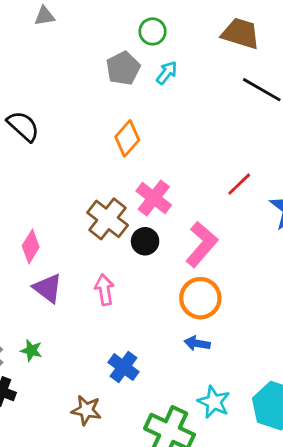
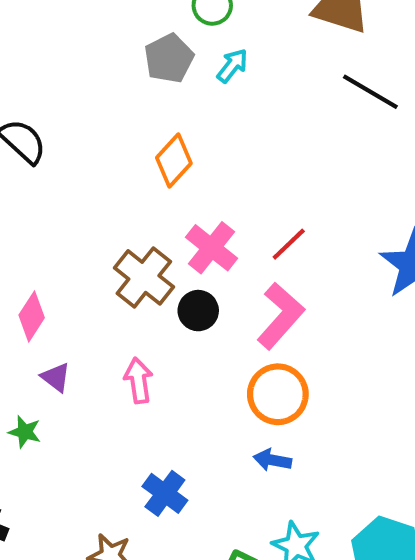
red line: (239, 184) -> (289, 244), moved
purple triangle: (48, 288) -> (56, 377), size x0.7
green star: (31, 350) -> (25, 432), moved

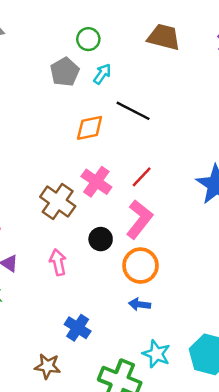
black line: (370, 92) -> (133, 111), moved
orange diamond: (174, 161) -> (90, 128), moved, turned 40
black circle: (198, 311) -> (101, 239), moved

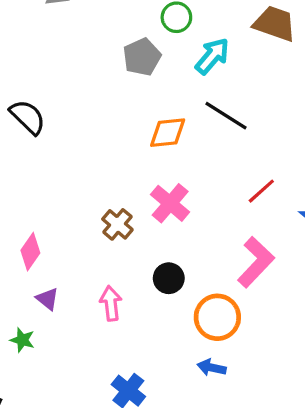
cyan arrow: (102, 74) -> (212, 56), moved, size x1.4
red line: (142, 177) -> (261, 191), moved
brown cross: (58, 202) -> (117, 224), size x0.7
pink L-shape: (139, 219) -> (256, 262), moved

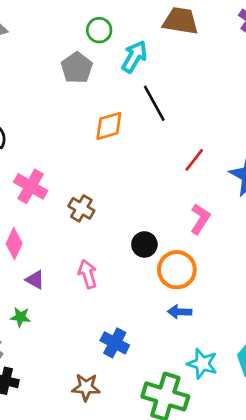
black line: (226, 116) -> (154, 103), turned 39
pink cross: (170, 203) -> (31, 186), moved
pink L-shape: (256, 262) -> (200, 219), size x0.7
black circle: (169, 278) -> (144, 244), moved

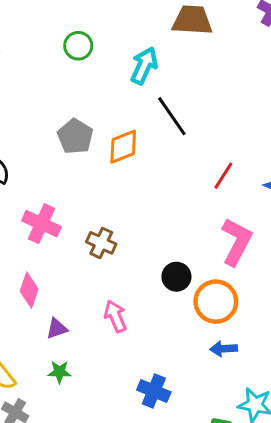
green circle: (99, 30) -> (78, 46), moved
gray pentagon: (77, 68) -> (75, 136), moved
pink L-shape: (200, 219) -> (237, 242), size x1.4
purple triangle: (35, 280) -> (57, 329), turned -42
green star: (20, 317) -> (59, 372), moved

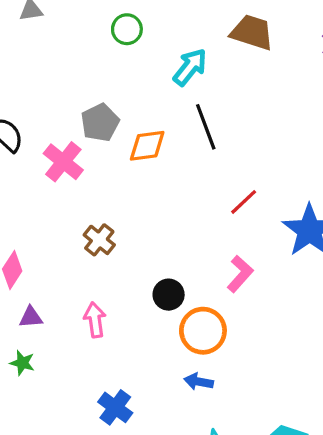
pink cross: (41, 224) -> (63, 162), moved
pink L-shape: (237, 242) -> (240, 274), size x0.7

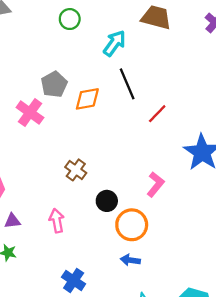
red line: (244, 202) -> (157, 114), moved
brown cross: (99, 240) -> (76, 170), moved

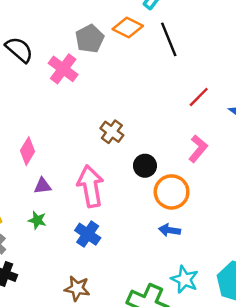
orange diamond: (87, 99) -> (128, 28), moved, turned 36
red line: (157, 114) -> (199, 97), moved
pink arrow: (57, 221) -> (90, 186), size x1.6
blue cross: (74, 281) -> (88, 234), moved

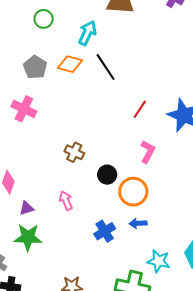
gray pentagon: (90, 39) -> (35, 67), moved
pink arrow: (90, 186) -> (66, 201), size x0.6
green star: (37, 220) -> (28, 237), size x1.8
blue cross: (88, 234) -> (105, 231), moved, turned 35

